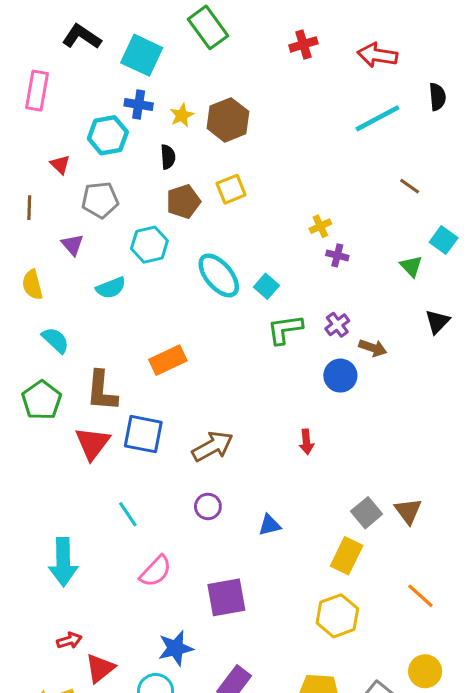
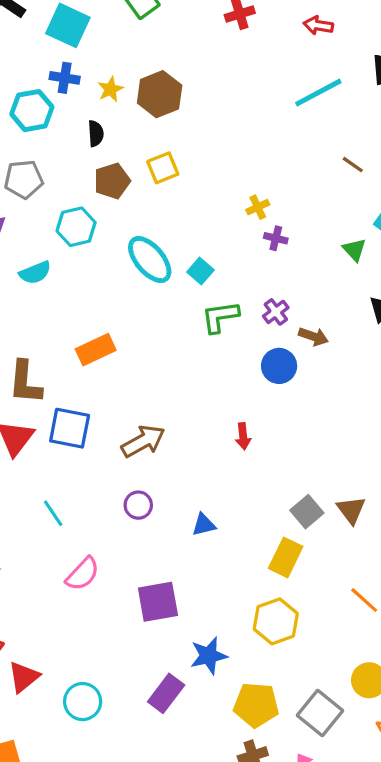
red arrow: (377, 55) -> (318, 25), size x0.7
blue star: (176, 648) -> (209, 656), moved

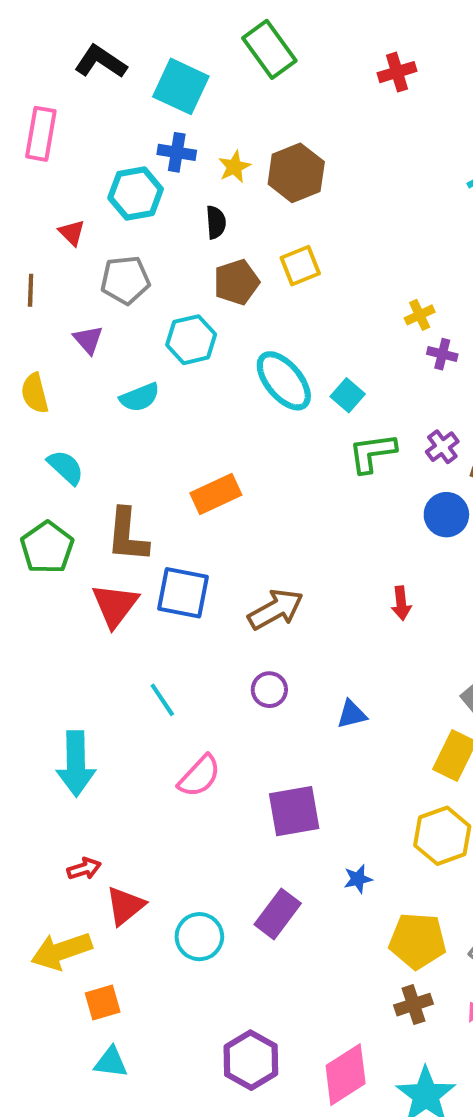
blue star: (209, 656) -> (358, 879), size x0.6
purple rectangle: (166, 693) -> (278, 914), moved

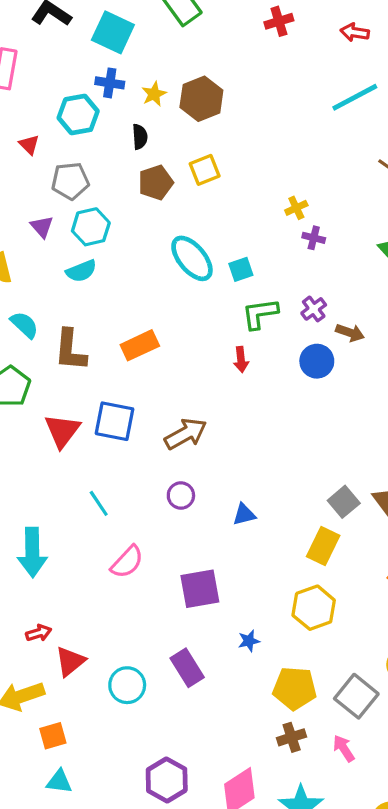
cyan hexagon: (191, 340) -> (91, 227), moved
cyan square: (348, 395) -> (241, 269), turned 30
brown L-shape: (127, 535) -> (70, 350), moved
red arrow: (401, 603) -> (241, 360), moved
purple rectangle: (278, 914) -> (187, 668), turned -69

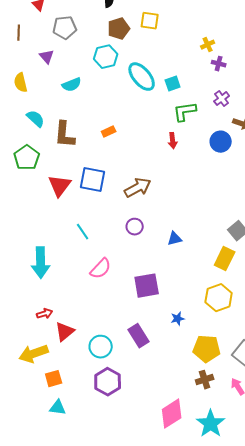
yellow square: (205, 170) -> (150, 21), turned 30
cyan hexagon: (91, 227) -> (106, 57), moved
purple cross: (314, 309) -> (222, 99), moved
orange rectangle: (140, 345) -> (109, 132), size x0.6
purple hexagon: (167, 780) -> (108, 382), moved

